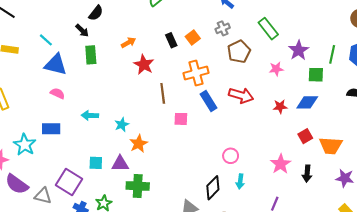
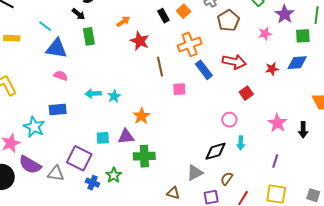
cyan star: (122, 125) -> (114, 96), moved
red square: (305, 136) -> (246, 93), moved
black diamond: (213, 188) -> (215, 151), turned 35

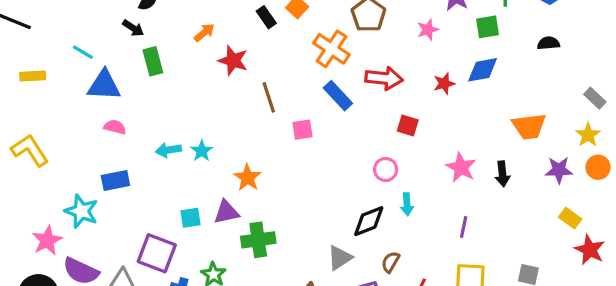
orange cross: (190, 44) -> (331, 49), moved, turned -30
red square: (246, 93) -> (408, 125), turned -32

